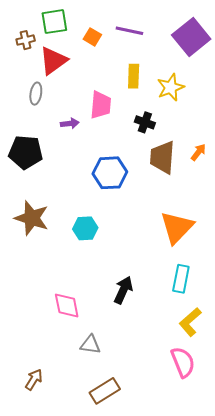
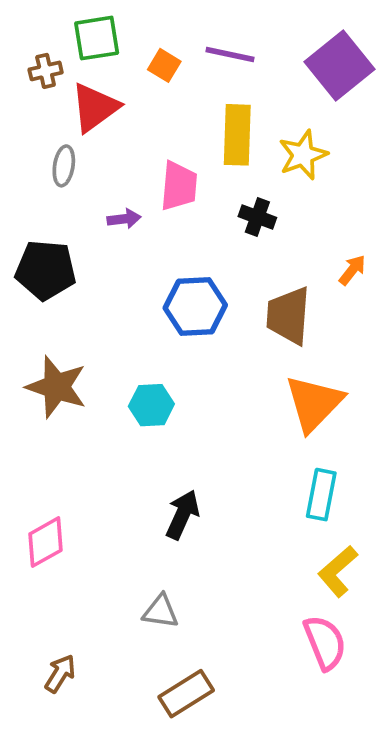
yellow rectangle: (134, 76) -> (237, 135), size x1.4
brown trapezoid: (162, 157) -> (288, 316), moved
black arrow: (123, 290) -> (182, 515), moved
pink diamond: (67, 305) -> (46, 542), moved, turned 72

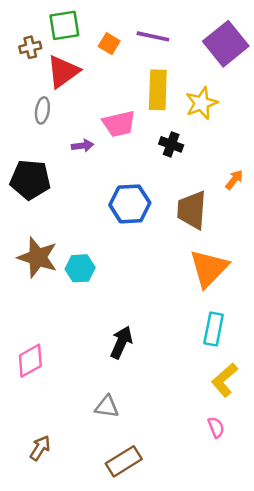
pink trapezoid: (179, 186) -> (119, 124), turned 72
cyan hexagon: (151, 405) -> (80, 268), moved
pink semicircle: (325, 642) -> (216, 427), size x0.6

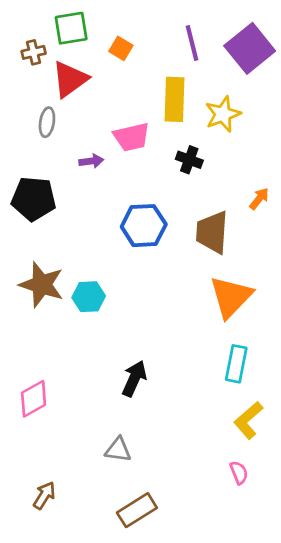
purple line: (153, 36) -> (192, 43), moved, turned 64

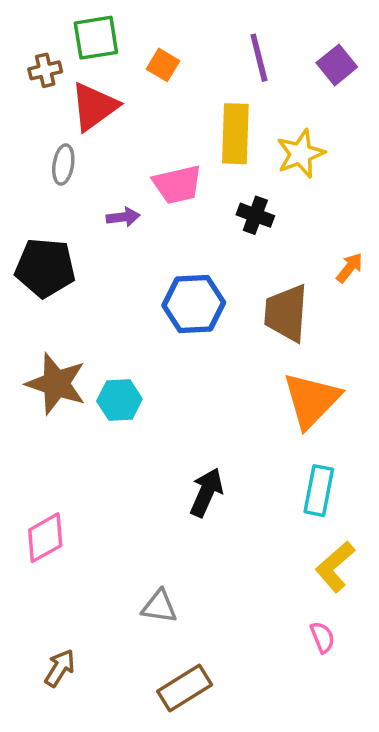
purple square: (250, 48) -> (337, 65), size x0.6
black arrow: (134, 379) -> (206, 492), moved

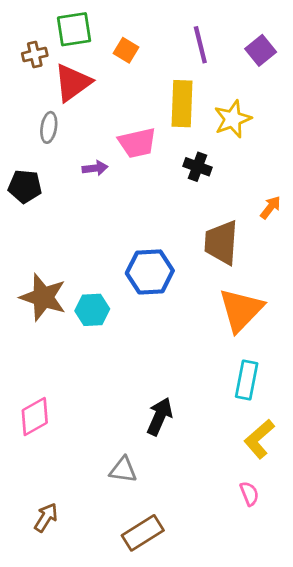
black pentagon: (45, 268) -> (25, 186), moved, size x0.7
blue hexagon: (194, 304) -> (150, 272), moved
black arrow: (206, 492) -> (160, 416), moved

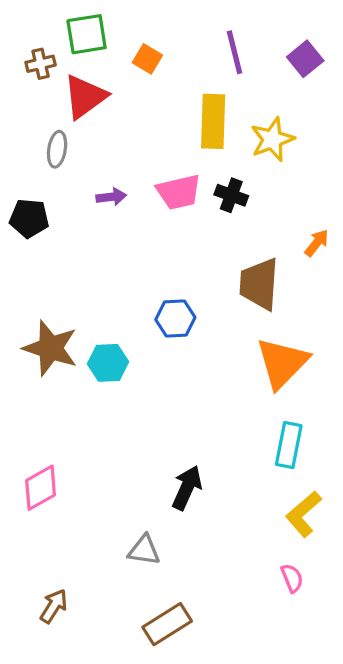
pink trapezoid: (137, 143) -> (179, 192), moved
blue hexagon: (150, 272) -> (175, 318), size x0.7

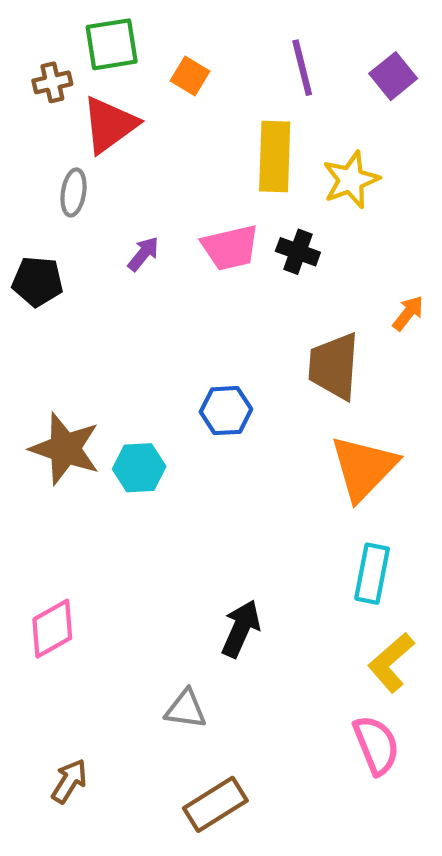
purple arrow: (111, 197) -> (143, 254), turned -44
pink semicircle: (292, 578) -> (376, 745), size x1.6

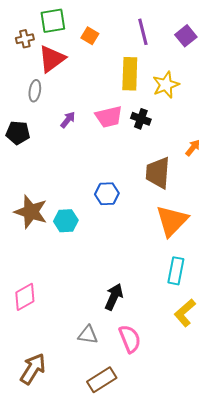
pink semicircle: (376, 745) -> (130, 339), moved
brown arrow: (69, 781) -> (33, 369), size x1.5

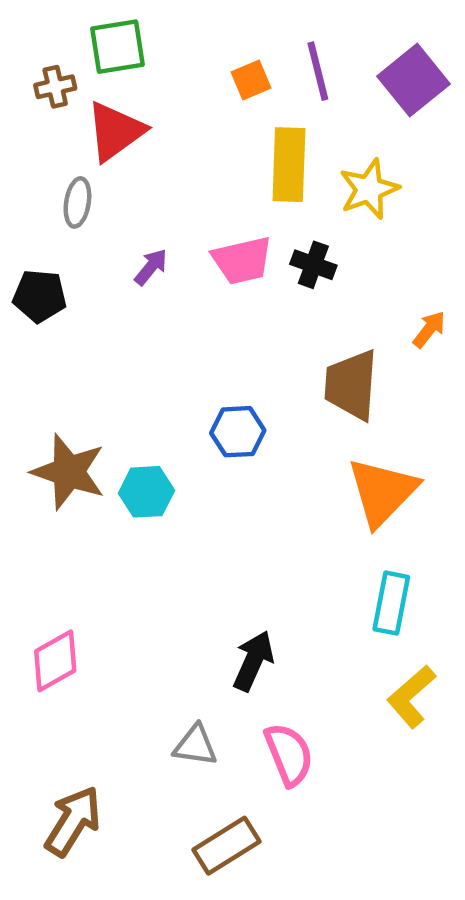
orange square: (90, 36) -> (251, 80), moved, turned 36
purple square: (186, 36) -> (414, 80), size x1.4

